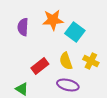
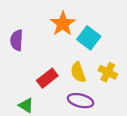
orange star: (53, 20) -> (63, 24), turned -30
purple semicircle: (23, 27) -> (17, 40), moved

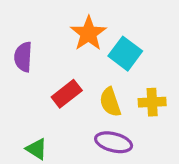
yellow cross: (108, 72) -> (152, 102), turned -30
red rectangle: (47, 78) -> (67, 94), moved

